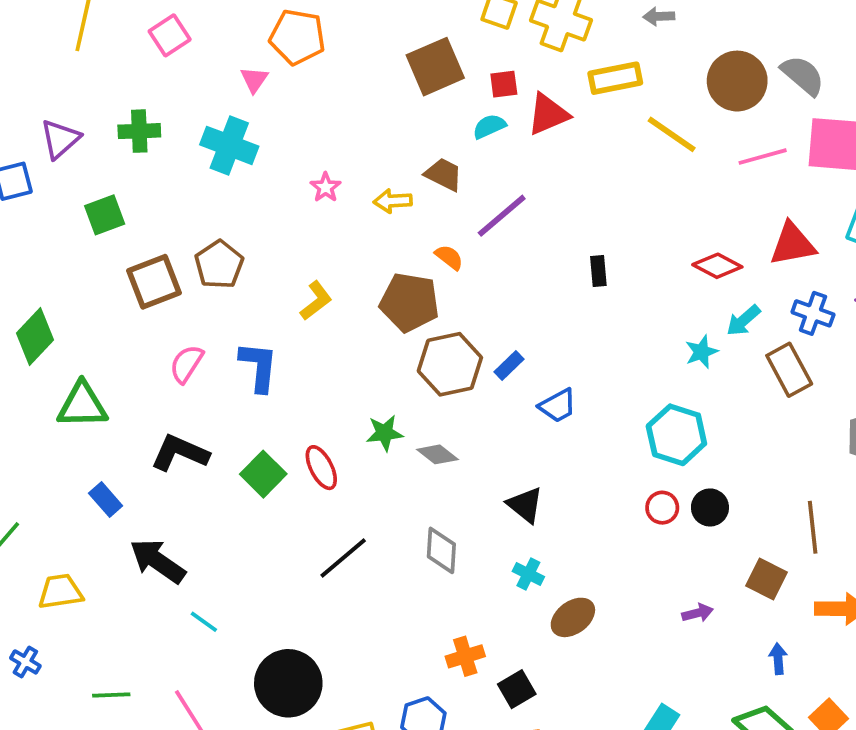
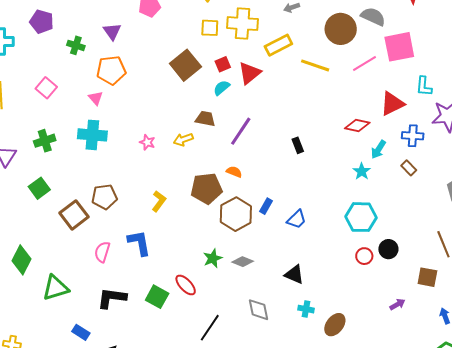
orange semicircle: (449, 257) -> (234, 172), moved
brown pentagon: (219, 265) -> (104, 197), turned -30
brown rectangle: (789, 370) -> (409, 168), size x0.6

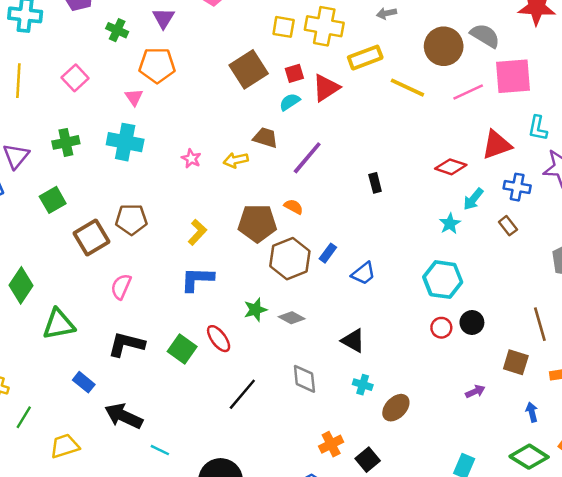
blue L-shape: (139, 243) -> (197, 279), moved, turned -84

